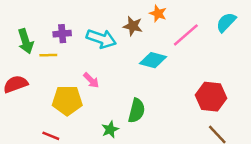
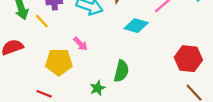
yellow line: (48, 55) -> (42, 21), turned 49

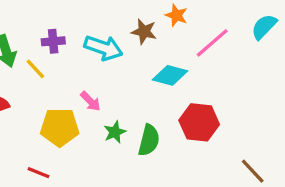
red hexagon: (188, 59) -> (199, 122), moved
green star: (97, 88) -> (115, 132), moved

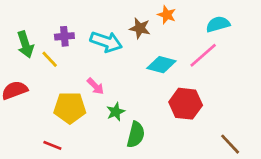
cyan semicircle: (264, 27) -> (218, 24), moved, turned 30
pink line: (212, 43) -> (203, 55), moved
green semicircle: (149, 140) -> (136, 135), moved

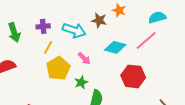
yellow line: (50, 59) -> (48, 47), moved, turned 72
pink arrow: (95, 86) -> (84, 58), moved
yellow pentagon: (70, 108) -> (58, 68), moved, turned -30

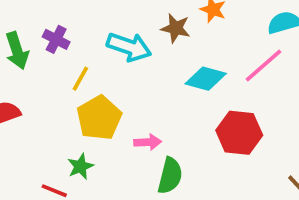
purple cross: (43, 26) -> (56, 39), moved, turned 32
pink arrow: (84, 58) -> (148, 142), moved, turned -48
green star: (81, 82) -> (80, 166), moved

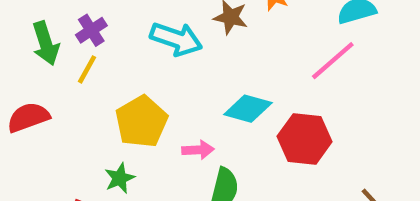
purple cross: (56, 39) -> (91, 30), turned 30
yellow line: (80, 79) -> (87, 69), moved
cyan diamond: (206, 79) -> (248, 109), moved

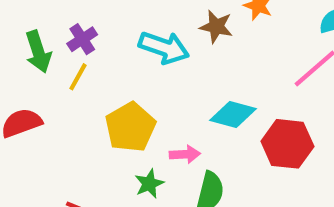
green star: (120, 178) -> (149, 184), moved

